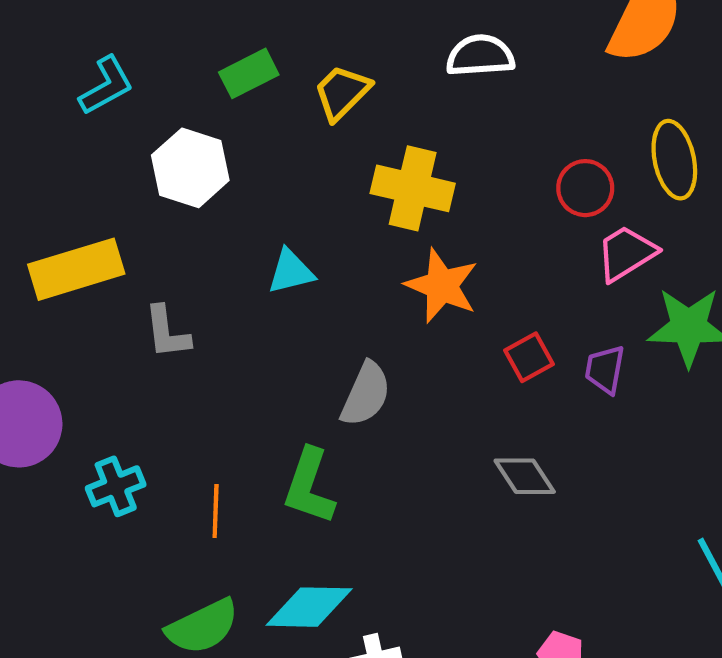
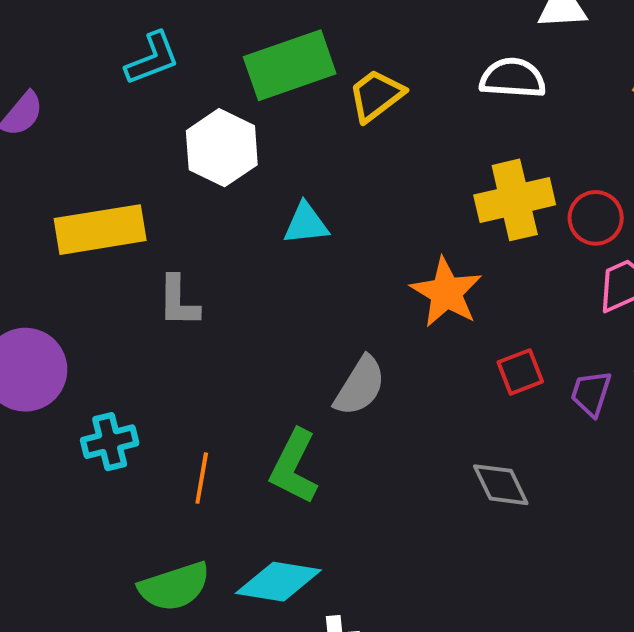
green rectangle: (249, 73) -> (290, 65), size x1.6
yellow cross: (413, 188) -> (515, 200), moved, turned -34
cyan triangle: (291, 272) -> (306, 224), moved

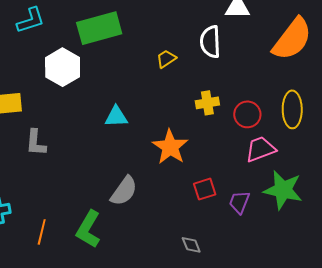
white semicircle: (513, 78) -> (210, 42), turned -100
yellow trapezoid: (376, 95) -> (166, 59), moved, size x0.7
yellow cross: (515, 200) -> (207, 103), size x0.6
cyan triangle: (306, 224) -> (116, 117), moved
gray diamond: (501, 485) -> (191, 245), size x0.7

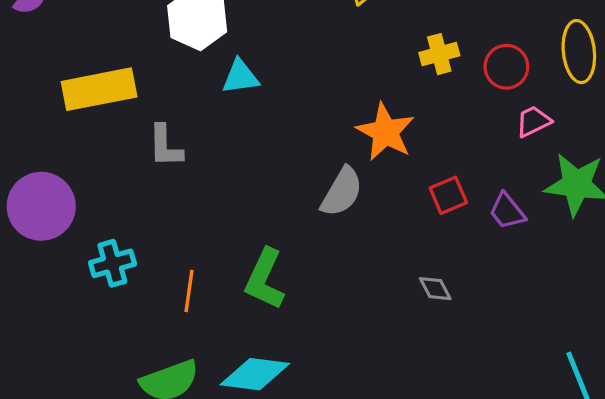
cyan triangle: (116, 117) -> (240, 77), moved
pink trapezoid: (261, 149) -> (533, 121), size x0.7
gray semicircle: (124, 191) -> (342, 192), moved
purple trapezoid: (239, 202) -> (507, 211), turned -55

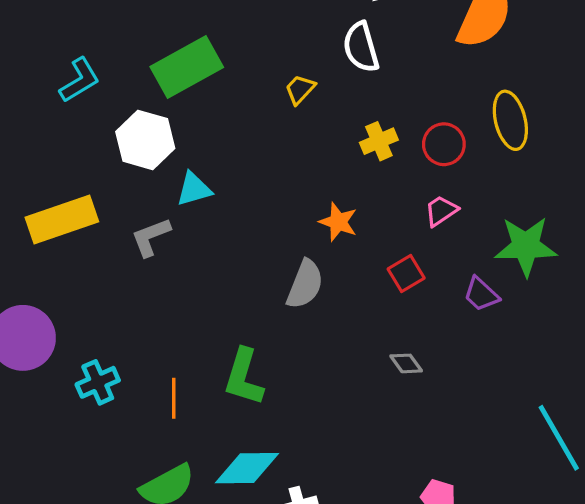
pink trapezoid: (533, 121) -> (441, 211), moved
orange star: (385, 132) -> (338, 222), size x0.7
gray L-shape: (165, 146) -> (151, 237), moved, turned 78
purple trapezoid: (507, 211) -> (481, 294), moved

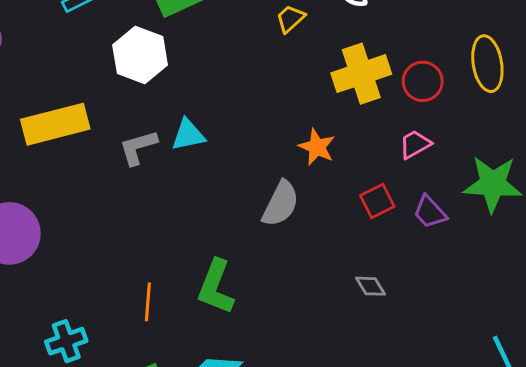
yellow cross: (379, 141) -> (361, 74), size x1.6
cyan triangle: (194, 189) -> (188, 135), moved
purple trapezoid: (481, 294) -> (430, 212), moved
cyan cross: (98, 382) -> (66, 341), moved

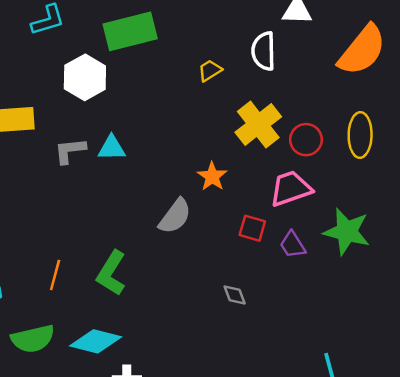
yellow cross: (361, 74) -> (258, 125), turned -30
pink trapezoid: (415, 144) -> (291, 189), size x1.6
red square: (377, 201) -> (252, 228), turned 32

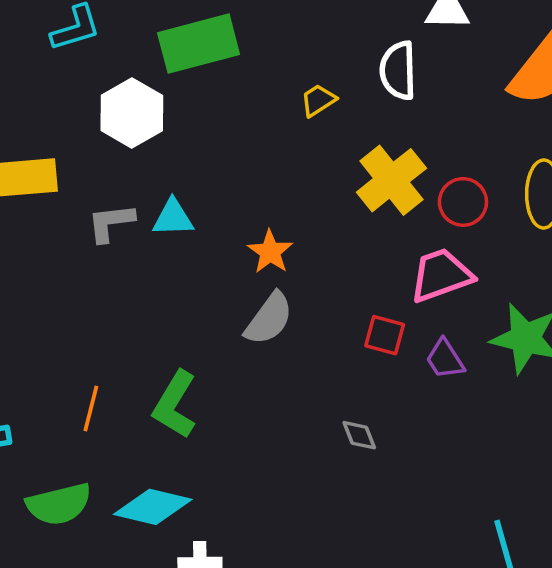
orange star: (212, 176) -> (270, 252), moved

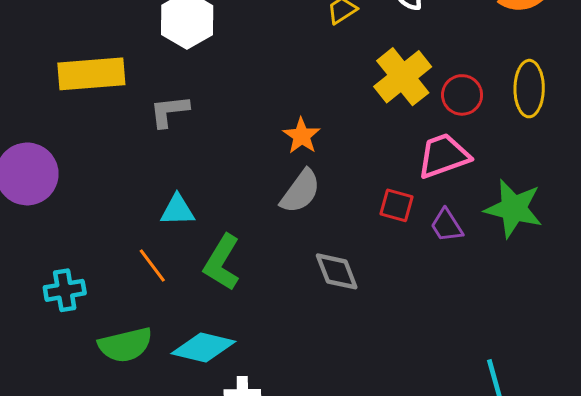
cyan triangle: (173, 218) -> (178, 210), moved
orange line: (91, 409) -> (152, 266), turned -51
gray diamond: (359, 435) -> (337, 271), moved, size x1.5

